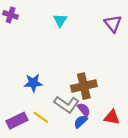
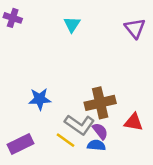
yellow line: (41, 117) -> (65, 140), moved
red triangle: (112, 117) -> (134, 122), moved
blue semicircle: (81, 122) -> (96, 145), turned 48

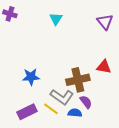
red triangle: (134, 122) -> (104, 67), moved
purple semicircle: (100, 131) -> (86, 102), moved
purple rectangle: (20, 144) -> (27, 112), moved

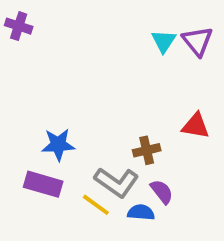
cyan triangle: (56, 19) -> (164, 41), moved
brown cross: (78, 80) -> (147, 150), size x0.6
purple rectangle: (27, 112) -> (43, 184), moved, turned 42

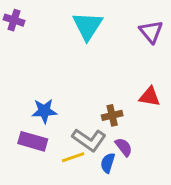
cyan triangle: (164, 41) -> (88, 26), moved, size x1.6
yellow line: (96, 205) -> (73, 157), turned -55
blue semicircle: (141, 212) -> (108, 163), turned -78

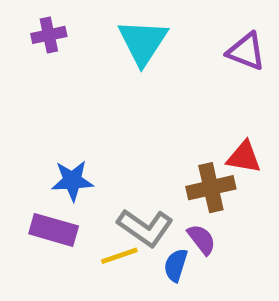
purple cross: (14, 20) -> (49, 35), moved, turned -30
purple triangle: (151, 32) -> (246, 51), turned -30
brown cross: (112, 115) -> (211, 188), moved, size x1.4

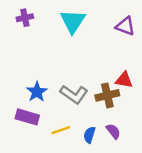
blue star: (72, 181) -> (37, 92), turned -30
gray L-shape: (145, 228) -> (74, 94), moved
purple semicircle: (202, 239) -> (113, 131), moved

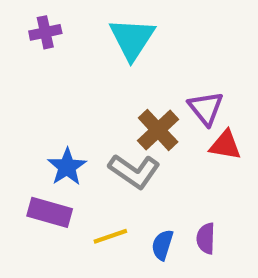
purple triangle: (125, 26) -> (206, 108), moved, turned 30
brown cross: (107, 95) -> (158, 130), moved, turned -30
purple semicircle: (113, 131) -> (206, 238), turned -140

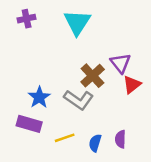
red triangle: (225, 145) -> (132, 85), turned -48

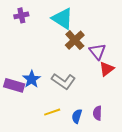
cyan triangle: (77, 22) -> (62, 19), turned -30
brown cross: (93, 76) -> (75, 40), moved
purple rectangle: (29, 124) -> (14, 85), moved

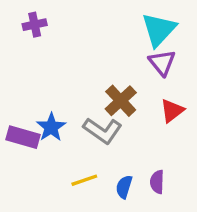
cyan triangle: (62, 19) -> (159, 30), moved, turned 40
brown cross: (75, 40) -> (121, 101), moved
purple triangle: (97, 51) -> (162, 63), moved

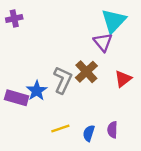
purple cross: (35, 25) -> (14, 19), moved
purple triangle: (162, 63) -> (103, 42), moved
gray L-shape: (102, 131) -> (63, 80), moved, turned -100

